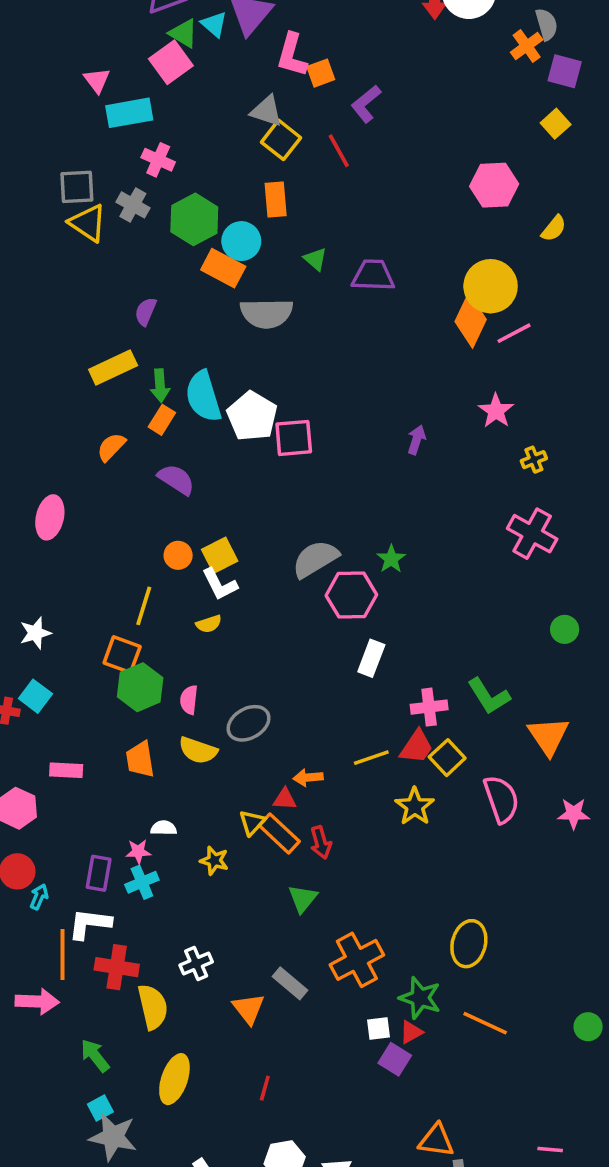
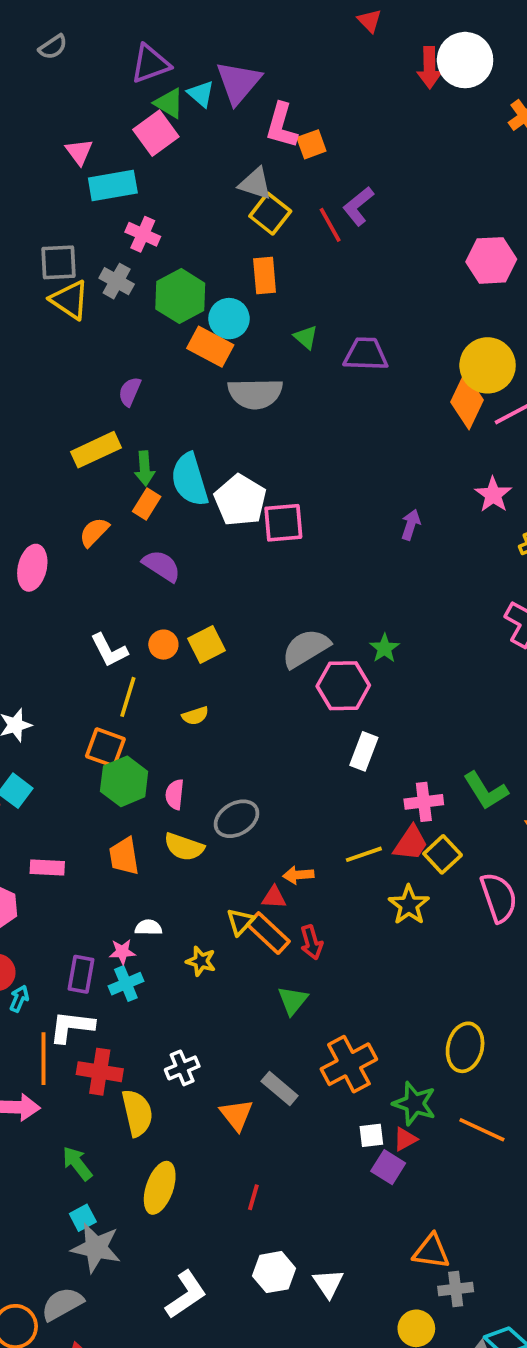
purple L-shape: (366, 104) -> (358, 206), moved
pink ellipse: (50, 517) -> (32, 568), moved
white L-shape: (220, 584) -> (109, 650), moved

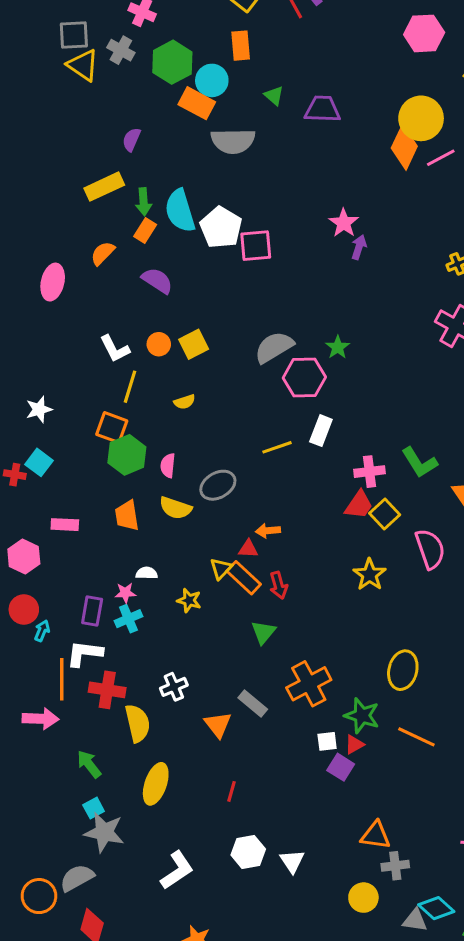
pink star: (493, 495) -> (344, 223), moved
yellow line: (364, 854) -> (277, 447), moved
yellow star: (409, 905) -> (369, 575), moved

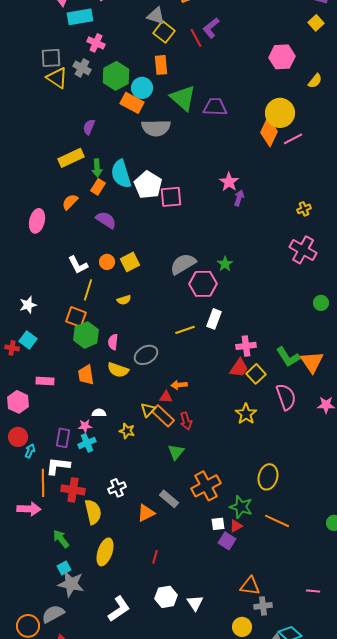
green triangle: (274, 96) -> (183, 98), size x2.0
green L-shape: (420, 462) -> (288, 357), moved
orange triangle: (218, 725) -> (146, 513), turned 42

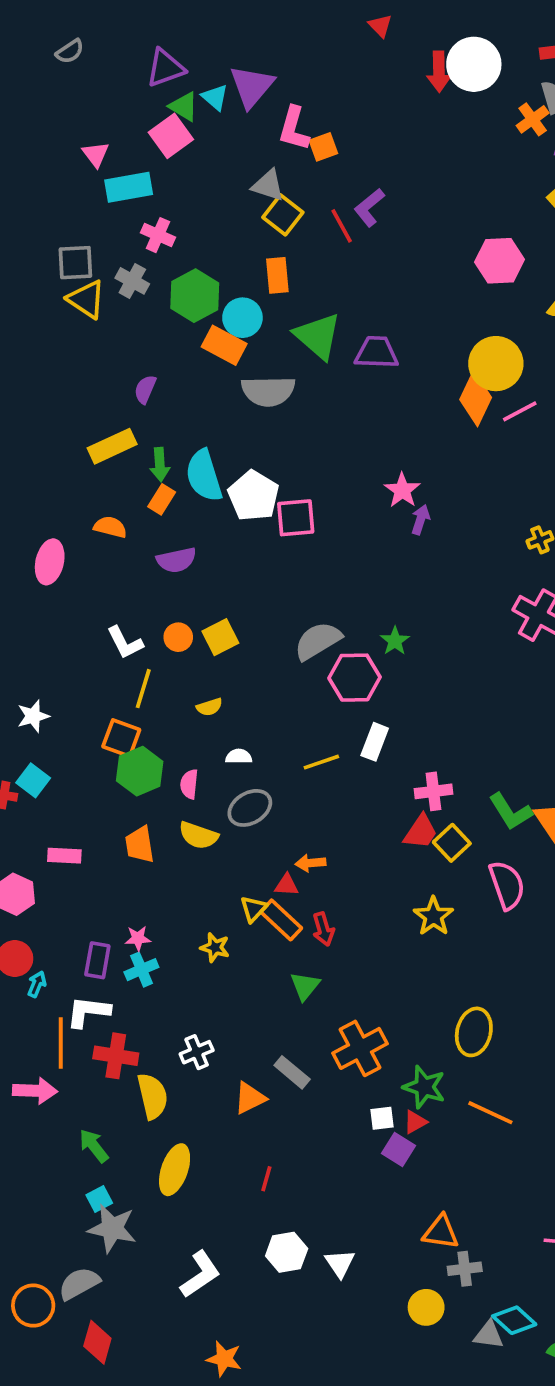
orange semicircle: (70, 202) -> (110, 527), turned 60
purple semicircle: (106, 220) -> (176, 560), turned 135
white semicircle: (99, 413) -> (239, 757), moved

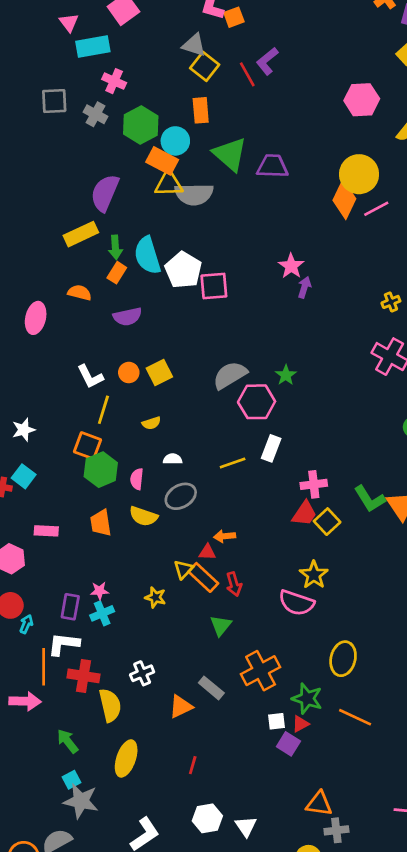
yellow triangle: (86, 299) -> (169, 184), moved, turned -36
purple semicircle: (145, 389) -> (105, 193), size x1.8
pink semicircle: (507, 885) -> (296, 603), moved, turned 128

